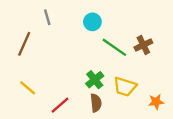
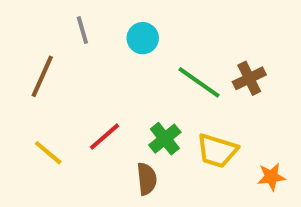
cyan circle: (92, 22) -> (143, 38), moved
brown semicircle: (96, 103) -> (147, 179), moved
red line: (60, 105) -> (105, 137), moved

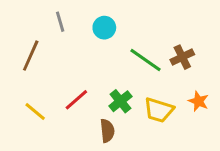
orange star: (271, 177) -> (198, 101), moved, turned 30

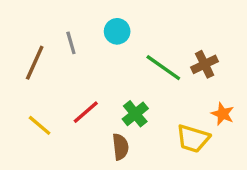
gray line: (60, 22) -> (71, 43), moved
yellow trapezoid: (159, 110) -> (193, 139), moved

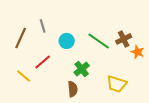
cyan circle: (117, 31) -> (67, 41), moved
red line: (86, 112) -> (43, 62), moved
orange star: (223, 114) -> (138, 52), moved

